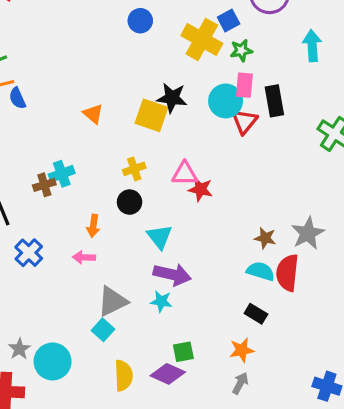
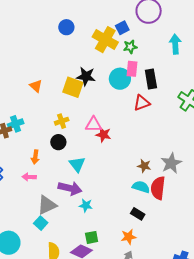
red triangle: (245, 121) -> (142, 103), moved, turned 30
purple arrow: (172, 275) -> (70, 188), moved
cyan star: (161, 301) -> (86, 205), moved

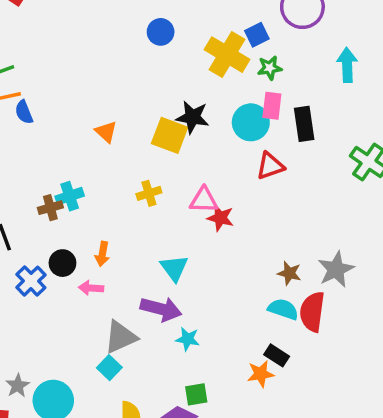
red triangle: (142, 103) -> (270, 166), moved
black circle: (58, 142) -> (62, 263), moved
orange star: (129, 237) -> (261, 374), moved

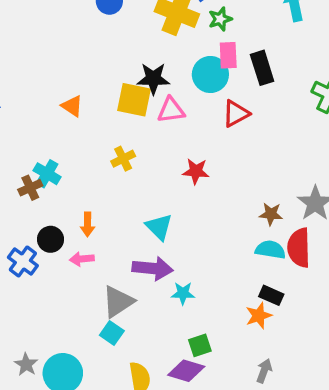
cyan cross: (70, 196) -> (47, 174), turned -32
pink triangle: (204, 200) -> (171, 110), moved

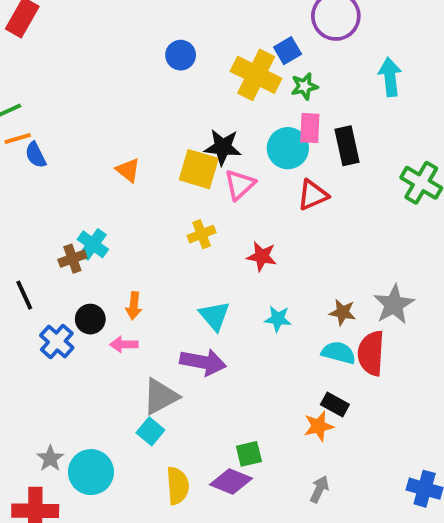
pink triangle: (171, 110) -> (240, 185), turned -40
yellow cross: (123, 159) -> (202, 234), moved
cyan star: (183, 293) -> (278, 319), moved

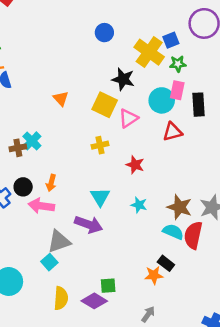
black star: (223, 147) -> (123, 79), moved
brown star: (343, 312) -> (180, 207), size x1.5
pink arrow: (124, 344) -> (41, 206), size x1.5

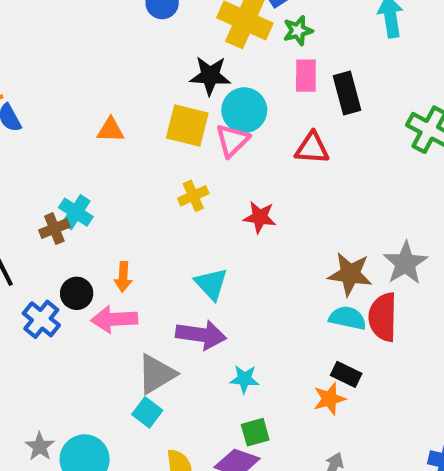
orange triangle: (61, 99) -> (111, 130), turned -35
cyan circle: (162, 100) -> (244, 110), moved
red triangle: (173, 132) -> (312, 148), turned 30
cyan star: (139, 205) -> (244, 379), moved

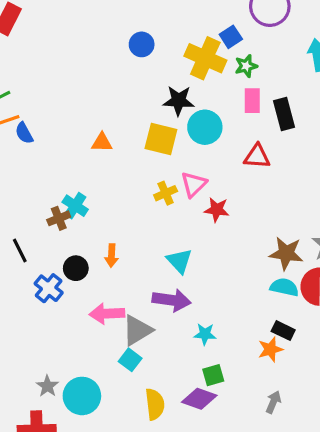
pink triangle: (232, 140) -> (194, 184), moved
pink arrow: (114, 319) -> (107, 314), moved

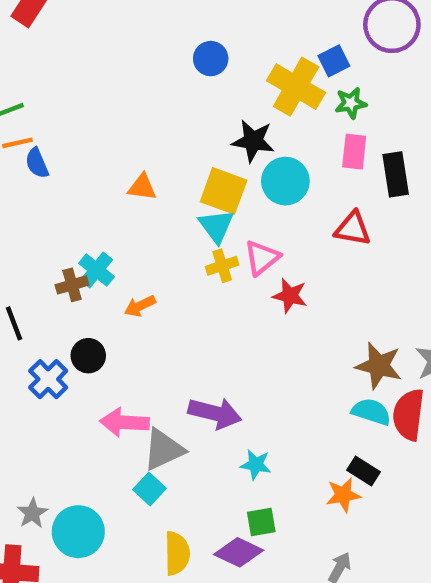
orange arrow: (112, 256) -> (140, 306), moved, turned 55
cyan triangle: (179, 261) -> (216, 226), moved

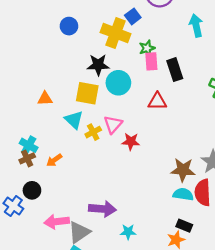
green star: (351, 103) -> (147, 48), moved
cyan triangle: (216, 226) -> (74, 120), moved
brown cross: (72, 285) -> (27, 158), moved

